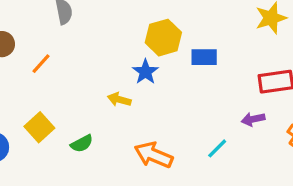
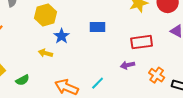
yellow hexagon: (163, 38) -> (45, 15), moved
cyan line: (217, 148) -> (98, 83), moved

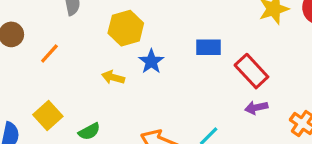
red rectangle: (142, 42) -> (251, 71), moved, turned 55
yellow arrow: (45, 53) -> (113, 77), moved

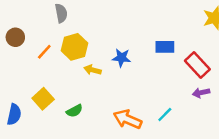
yellow hexagon: (126, 28) -> (74, 47), moved
blue star: (151, 61) -> (121, 58), turned -30

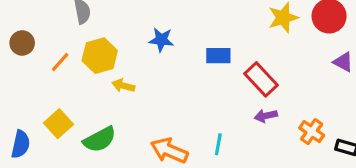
blue star: (121, 58) -> (161, 40), moved
green semicircle: (74, 111) -> (100, 139), size x1.5
cyan line: (165, 114) -> (218, 144), turned -35

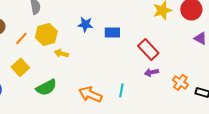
blue rectangle: (218, 56) -> (112, 32), moved
yellow square: (59, 124) -> (20, 67), moved

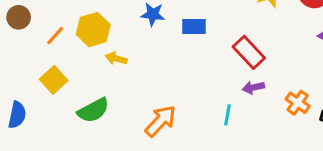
cyan line: (121, 90) -> (227, 115), moved
orange arrow: (90, 94) -> (160, 121), turned 110

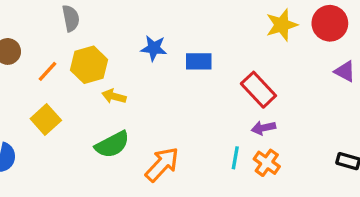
orange cross: (298, 103) -> (267, 163), moved
green semicircle: (93, 110) -> (112, 144), moved

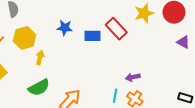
red rectangle: (258, 90) -> (116, 29), moved
yellow arrow: (114, 96) -> (40, 58), turned 88

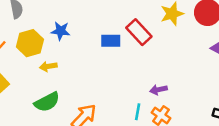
blue star: (65, 28) -> (61, 31), moved
yellow arrow: (40, 58) -> (48, 66), turned -112

